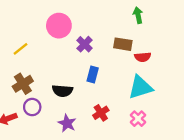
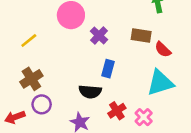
red semicircle: (143, 57) -> (163, 50), turned 49
black semicircle: (62, 91) -> (90, 92), moved
pink cross: (138, 119) -> (144, 117), moved

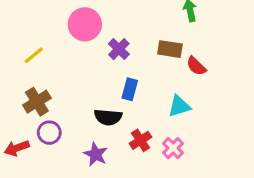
cyan triangle: (160, 83) -> (179, 106), moved, size x0.7

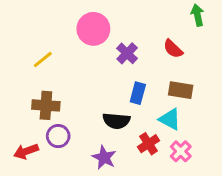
brown rectangle: (170, 49) -> (181, 90), moved
red semicircle: (196, 66) -> (173, 49), moved
brown cross: (37, 102) -> (46, 105), turned 36
cyan triangle: (179, 106) -> (170, 119), moved, turned 45

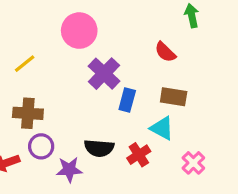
purple cross: (127, 53) -> (104, 74), moved, size x1.4
black semicircle: (116, 121) -> (99, 148), moved
pink cross: (181, 151) -> (193, 163), moved
purple star: (104, 157) -> (69, 170), moved, turned -30

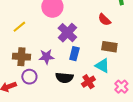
blue rectangle: (127, 100) -> (74, 54), moved
purple star: (69, 170) -> (46, 57), moved

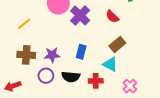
purple cross: (67, 33) -> (80, 16), moved
brown rectangle: (109, 47) -> (117, 45), turned -49
purple circle: (29, 77) -> (46, 76), moved
red cross: (88, 82) -> (96, 81), turned 32

